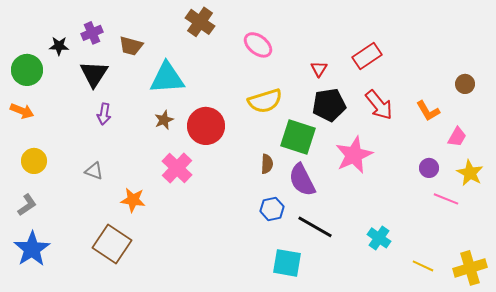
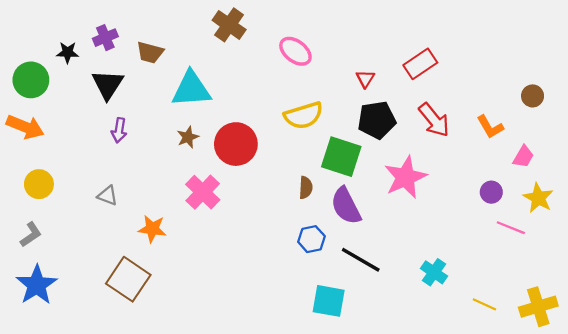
orange arrow: (22, 111) -> (25, 127), size x1.4

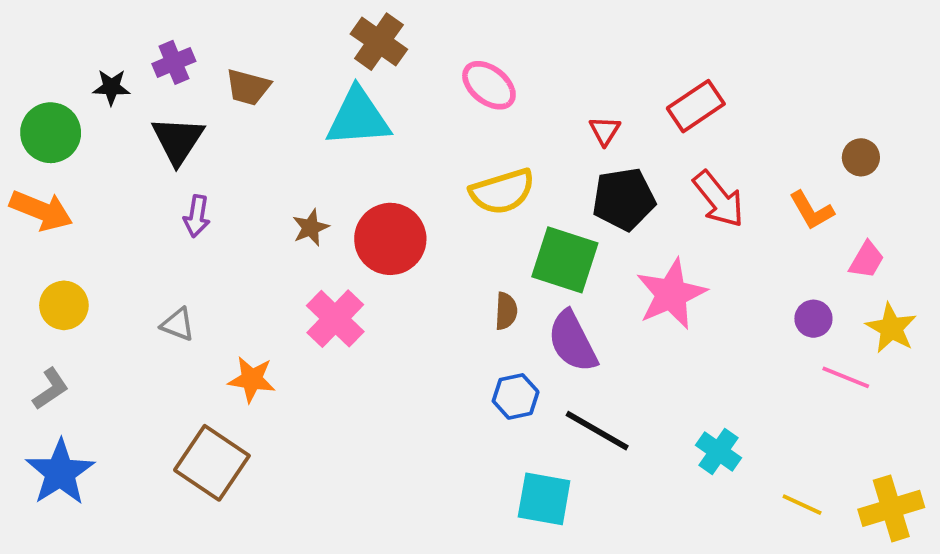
cyan triangle: (191, 89) -> (358, 118), moved
brown circle: (533, 96) -> (861, 157), moved

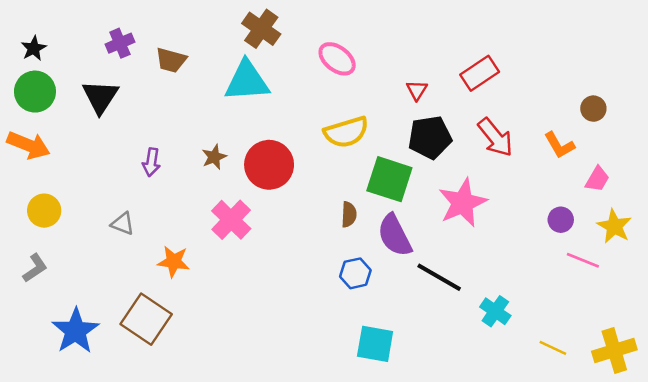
black star: (111, 87) -> (34, 48), moved, turned -30
black triangle: (178, 140) -> (100, 97), moved
purple arrow: (197, 216) -> (151, 162), moved
black line: (597, 431) -> (439, 277), moved
blue star: (60, 472) -> (76, 331), moved

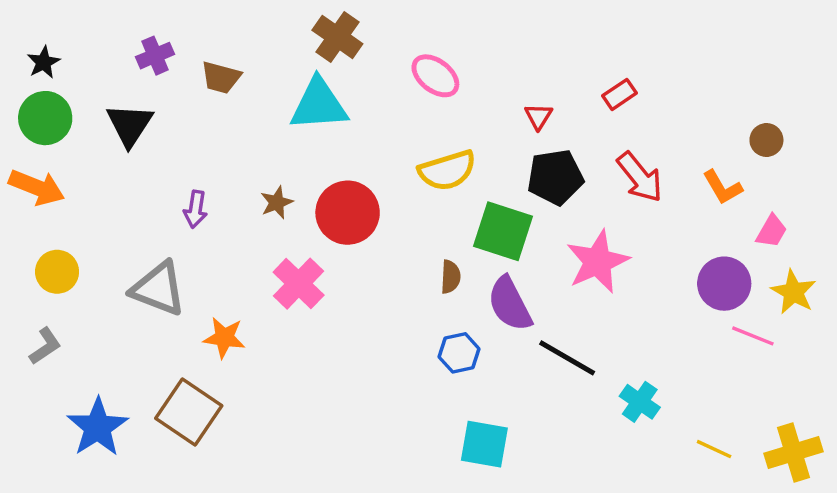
red rectangle: (480, 73) -> (620, 94), size x0.7
purple circle: (561, 220) -> (724, 284), size x1.6
gray triangle: (123, 224) -> (158, 289), size x1.8

